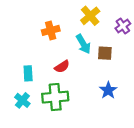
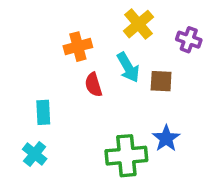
purple cross: (123, 26) -> (189, 40), turned -35
red semicircle: (62, 67) -> (93, 85), moved, turned 105
green cross: (55, 97) -> (126, 156), moved

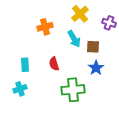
red semicircle: (93, 85) -> (54, 64), moved
blue star: (166, 138) -> (96, 68), moved
cyan cross: (35, 154) -> (20, 89), turned 32

